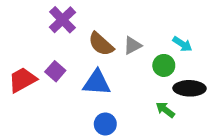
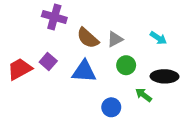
purple cross: (62, 20) -> (54, 17), turned -30
green circle: (164, 65) -> (126, 65), moved
blue circle: (105, 124) -> (111, 107), moved

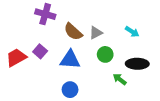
blue circle: (111, 107) -> (70, 90), moved

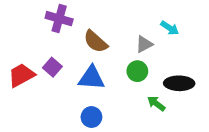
cyan arrow: (132, 32) -> (170, 28), moved
gray triangle: (96, 33) -> (144, 44), moved

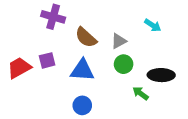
gray triangle: (144, 44) -> (119, 41), moved
purple square: (52, 67) -> (47, 60), turned 35

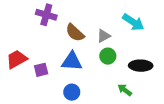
cyan arrow: (153, 25) -> (133, 22), size x1.5
purple square: (47, 60) -> (41, 70), moved
green arrow: (141, 93) -> (125, 90), moved

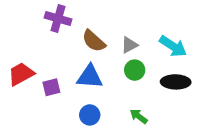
cyan arrow: (133, 22) -> (173, 46), moved
green arrow: (125, 90) -> (139, 116), moved

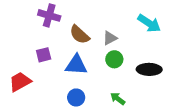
cyan arrow: (173, 46) -> (149, 23), moved
red trapezoid: (21, 74) -> (20, 82), moved
purple square: (51, 87) -> (44, 55), moved

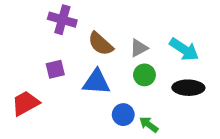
cyan arrow: (149, 23) -> (184, 49), moved
blue circle: (76, 97) -> (123, 115), moved

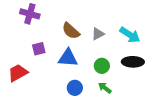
purple cross: (62, 20) -> (30, 14), moved
green circle: (144, 75) -> (102, 66), moved
blue circle: (123, 115) -> (75, 88), moved

